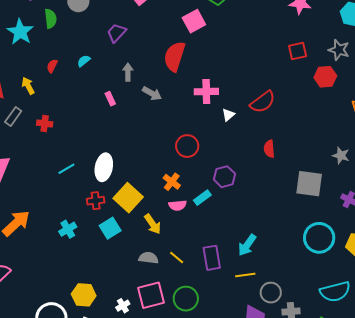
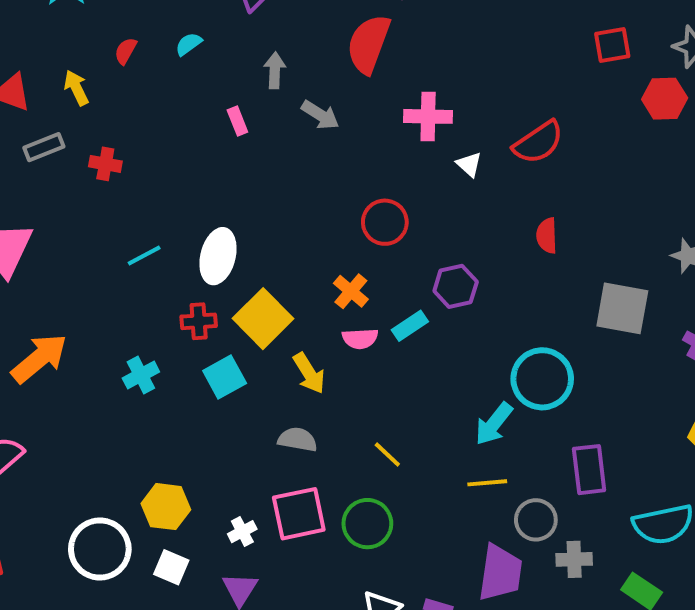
white triangle: (228, 115) -> (469, 164), turned -40
gray rectangle: (13, 117) -> (44, 147), turned 30
cyan circle: (319, 238) -> (542, 379), moved
yellow line: (177, 258) -> (387, 454), moved
purple rectangle: (212, 258) -> (589, 470), moved

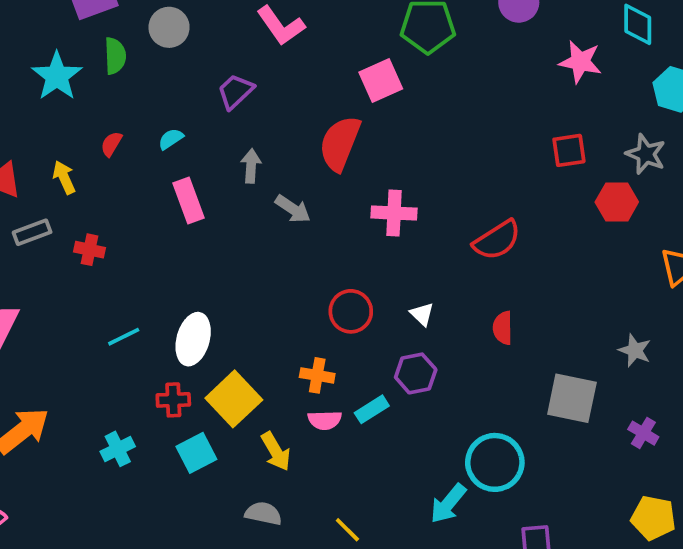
pink rectangle: (237, 121) -> (188, 201), moved, size x1.6
white triangle: (469, 164) -> (422, 314), moved
orange cross: (351, 291) -> (317, 375), turned -32

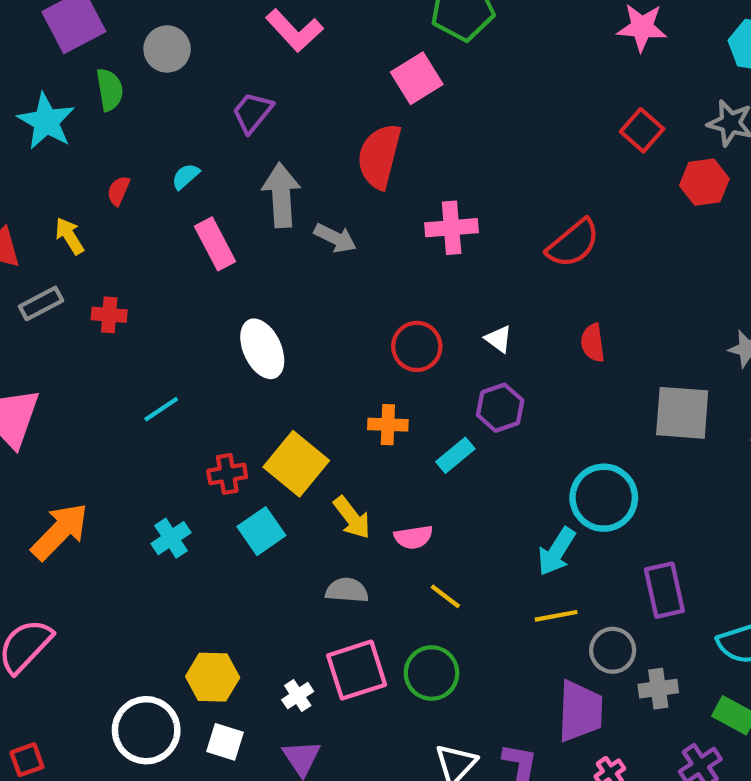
red square: (569, 150) -> (642, 130), turned -33
gray arrow: (251, 166) -> (281, 195), size x1.6
white ellipse: (193, 339) -> (262, 349), moved, turned -33
pink semicircle: (325, 420) -> (413, 537), moved

